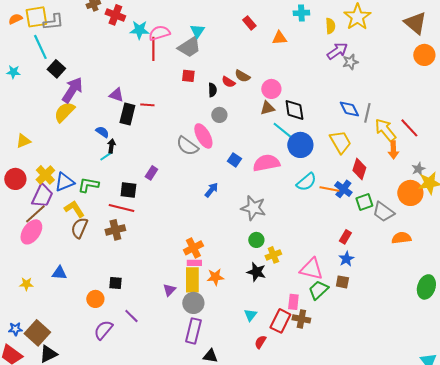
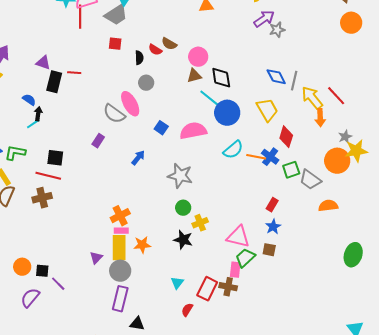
purple rectangle: (151, 173) -> (98, 141), moved
black square: (115, 283) -> (42, 271), moved
pink rectangle: (293, 302) -> (235, 270), moved

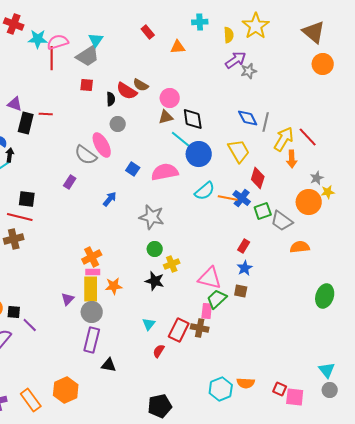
red semicircle: (155, 50) -> (127, 91), size x1.5
yellow arrow: (312, 98) -> (284, 139), turned 70
yellow star: (356, 151) -> (328, 192), size x0.6

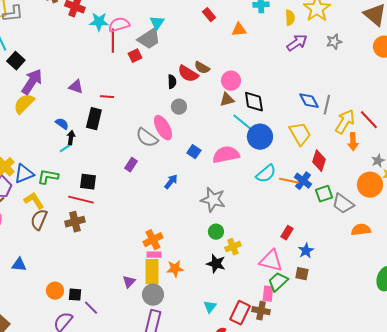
gray star: (249, 71) -> (334, 42), moved
red square: (87, 85) -> (135, 56), moved, turned -32
black rectangle: (26, 123) -> (94, 119), moved
red rectangle: (244, 246) -> (287, 233), moved

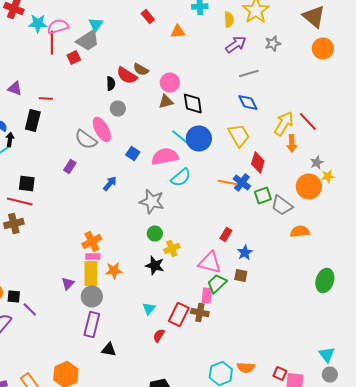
gray line: (327, 105) -> (249, 74), moved, turned 60
cyan line: (243, 123) -> (182, 138), moved
cyan semicircle: (266, 174) -> (181, 178), moved

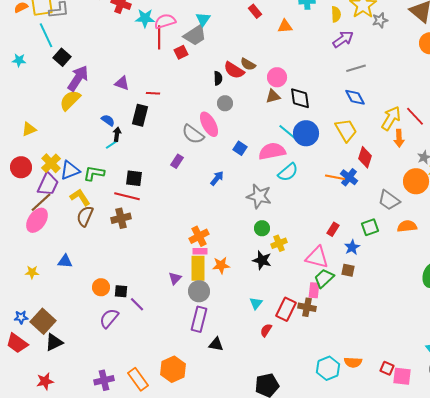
gray star: (273, 44) -> (380, 20), moved
green square: (263, 196) -> (370, 227), moved

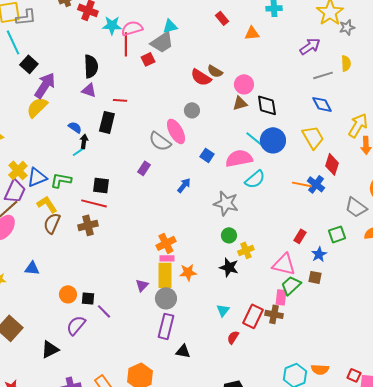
yellow semicircle: (336, 14) -> (346, 63), moved
cyan triangle: (203, 19) -> (170, 26), turned 42
black semicircle: (218, 78) -> (91, 66), moved, size x1.6
black triangle: (54, 342) -> (50, 349), moved

